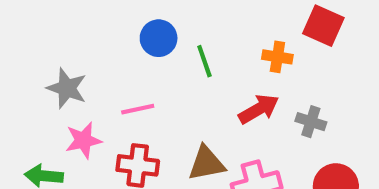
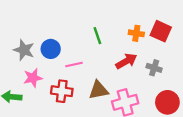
red square: (323, 26) -> (161, 31), moved
blue circle: (159, 38) -> (51, 49), moved
pink line: (138, 109) -> (74, 65), moved

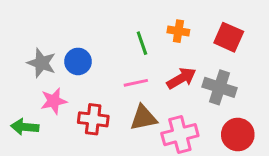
orange cross: (136, 33) -> (178, 31), moved
pink line: (74, 65) -> (136, 83), moved
gray cross: (154, 68) -> (220, 87), size x1.5

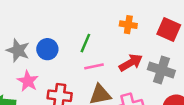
green line: (142, 43) -> (85, 43), moved, turned 42
pink star: (54, 101) -> (28, 81), turned -30

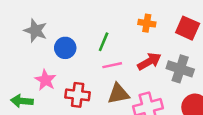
gray star: (18, 50) -> (36, 31), moved

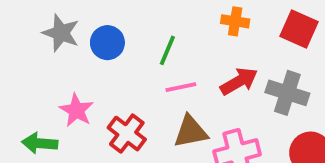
blue circle: (65, 48) -> (107, 43), moved
red cross: (78, 95) -> (127, 134), turned 30

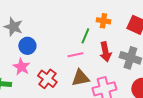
blue circle: (107, 43) -> (27, 46), moved
green line: (167, 50) -> (85, 36), moved
red arrow: (239, 81) -> (105, 52), turned 108

